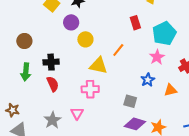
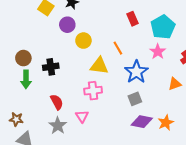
brown circle: (24, 41) -> (23, 58), moved
orange line: (118, 50) -> (118, 48), turned -64
blue star: (148, 80) -> (136, 72), moved, size x1.6
red semicircle: (53, 84) -> (57, 102), moved
gray square: (130, 101) -> (135, 99), turned -32

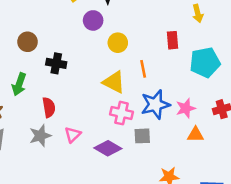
yellow circle: (83, 41) -> (118, 43), moved
pink star: (158, 52) -> (186, 108), moved
green arrow: (26, 79) -> (19, 84), moved
pink cross: (93, 91) -> (122, 113), moved
purple diamond: (142, 122) -> (108, 148), moved

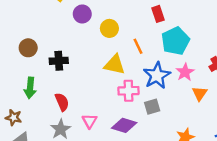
cyan pentagon: (205, 62) -> (175, 41), moved
orange triangle: (195, 134) -> (200, 93), turned -42

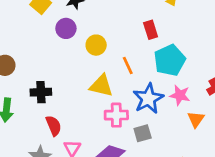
black cross: (59, 61) -> (41, 92), moved
pink star: (185, 72) -> (180, 95), turned -30
red semicircle: (62, 102) -> (54, 126), moved

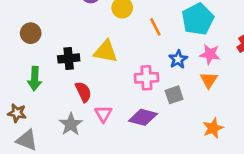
yellow triangle: (101, 86) -> (106, 51), moved
blue star: (148, 99) -> (178, 59), size x0.6
orange triangle: (196, 119) -> (209, 80), moved

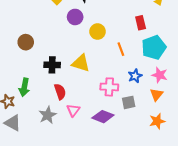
green arrow: (35, 79) -> (24, 87), moved
orange star: (213, 128) -> (157, 121), moved

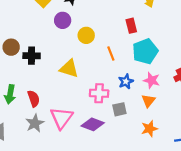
black cross: (52, 65) -> (32, 56), moved
red semicircle: (60, 92) -> (34, 99), moved
pink triangle: (73, 110) -> (62, 118), size x1.6

